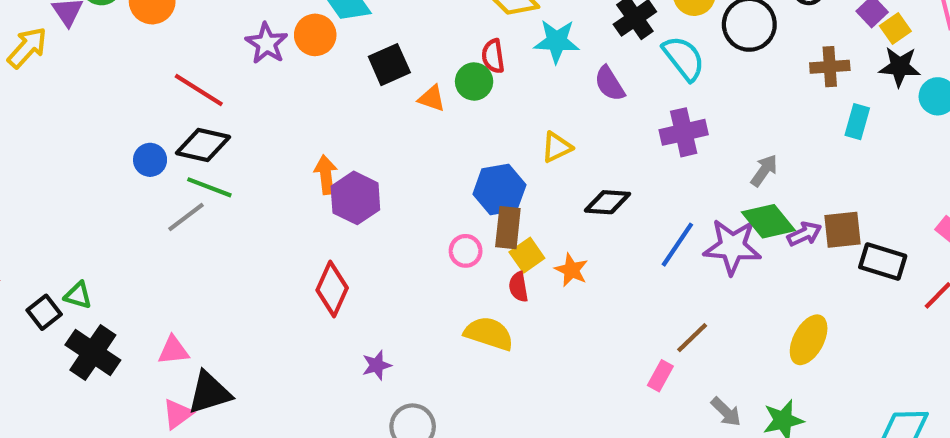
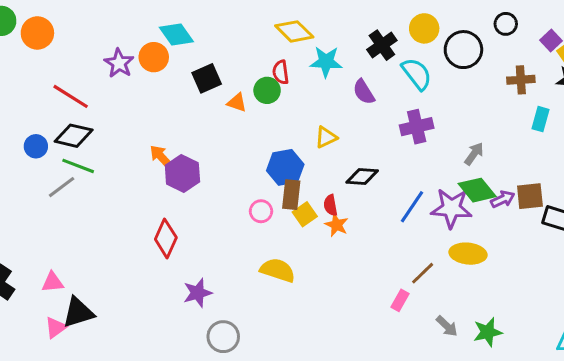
orange arrow: (326, 175) -> (161, 157), turned -36
red semicircle: (518, 287) -> (330, 205), moved
yellow ellipse: (809, 340) -> (468, 254), moved, turned 68
purple star: (377, 365) -> (198, 293), size x1.4

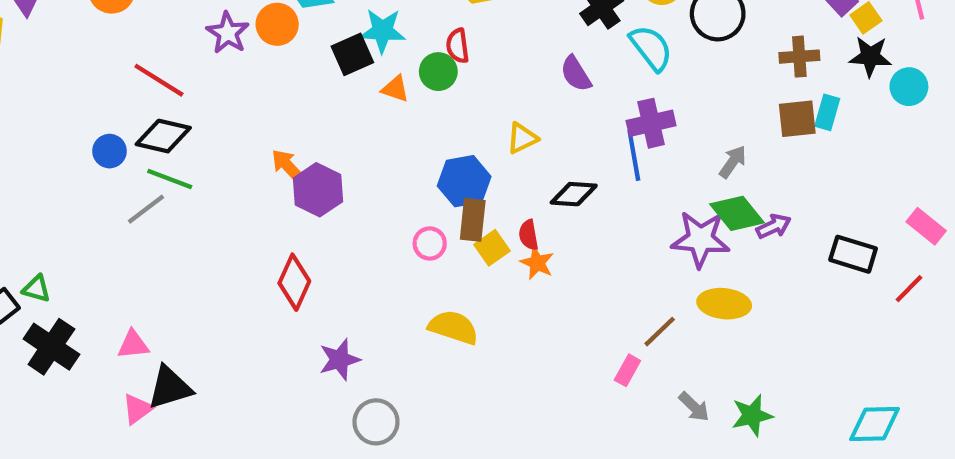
cyan star: (326, 62) -> (382, 31), moved
brown square: (530, 196) -> (797, 119), moved
blue line: (412, 207) -> (634, 155), moved, turned -44

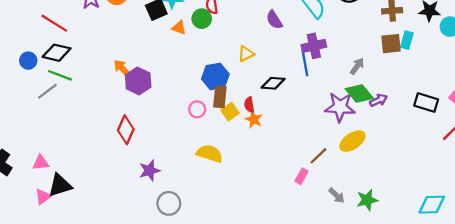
black rectangle: (853, 254) -> (426, 103), moved
yellow ellipse: (724, 304) -> (352, 141), turned -40

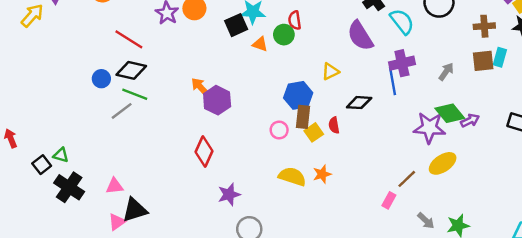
purple semicircle: (274, 20) -> (360, 36), size x1.5
gray arrow: (357, 66) -> (446, 72), moved
orange star: (254, 120) -> (322, 174), moved, turned 30

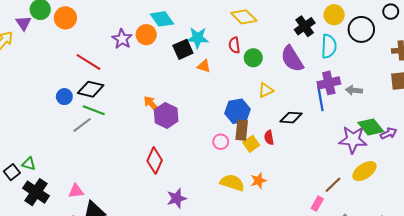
cyan semicircle: (402, 21) -> (329, 46), turned 40
green circle: (284, 35) -> (253, 58), moved
gray arrow: (446, 72) -> (354, 90), moved, turned -119

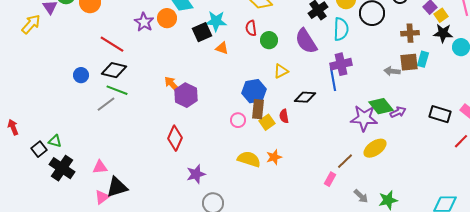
gray arrow: (354, 90) -> (392, 71), moved
blue circle: (64, 97) -> (81, 75), moved

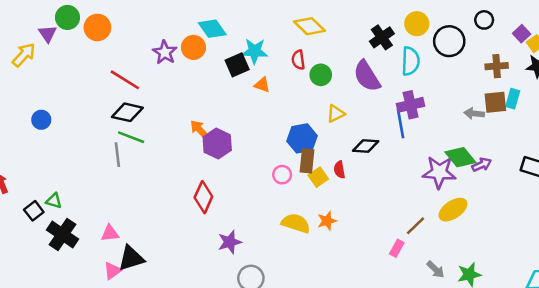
blue circle: (81, 75) -> (41, 120), moved
gray line: (106, 104) -> (117, 155), turned -60

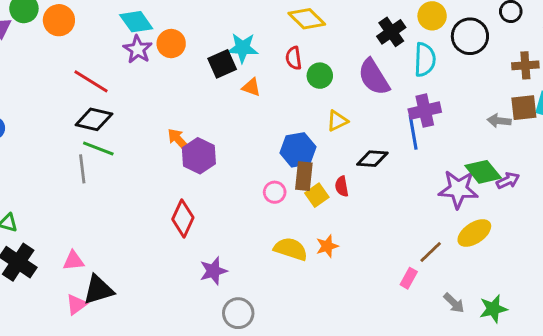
cyan diamond: (212, 29) -> (136, 22), moved

